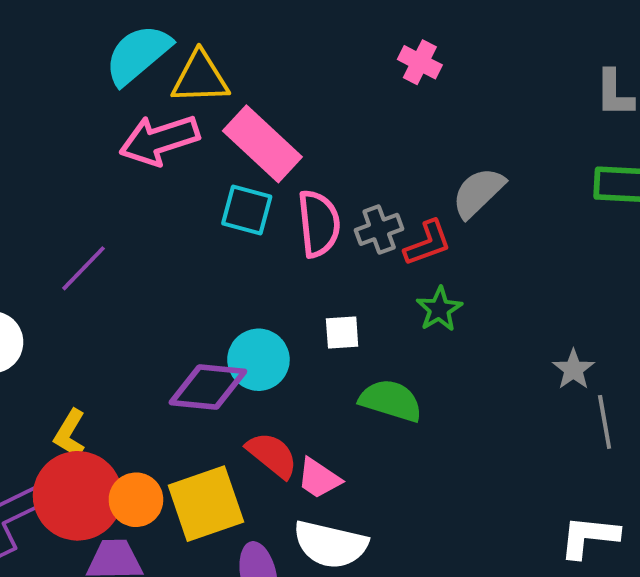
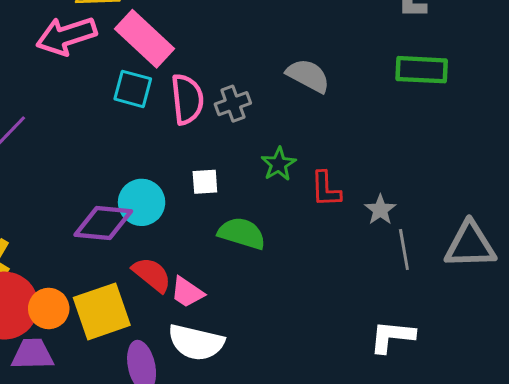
gray semicircle: (478, 193) -> (308, 76), turned 72
red L-shape: (428, 243) -> (326, 189), moved, turned 108

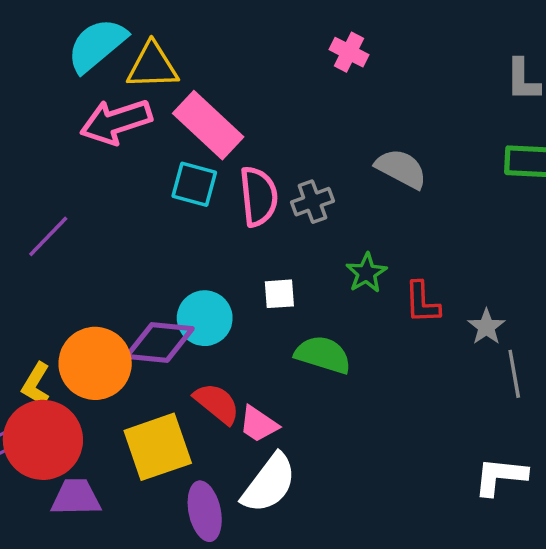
orange circle: (49, 308) -> (95, 363), moved, size x1.5
white semicircle: (196, 342) -> (269, 483), turned -66

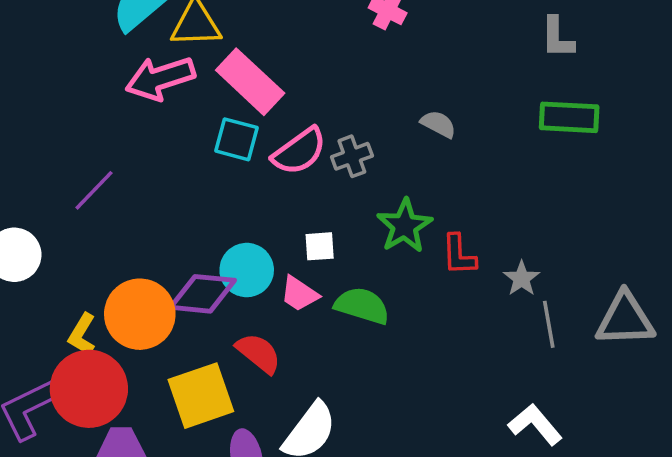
gray semicircle: (401, 169) -> (438, 124), size x0.7
pink semicircle: (259, 196) -> (299, 151), turned 60
green star: (366, 273) -> (405, 226), size x1.4
pink trapezoid: (259, 424) -> (299, 294), moved
white L-shape: (500, 476) -> (535, 424), turned 44

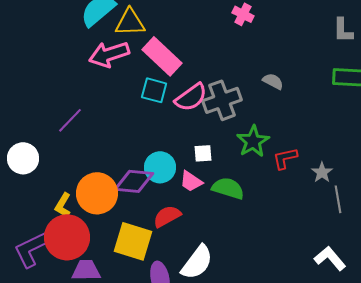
gray cross: (352, 156) -> (222, 100), size x1.6
red L-shape: (459, 255) -> (285, 158), turned 80
red semicircle: (259, 353) -> (167, 216), turned -68
yellow square: (201, 396) -> (133, 241), turned 36

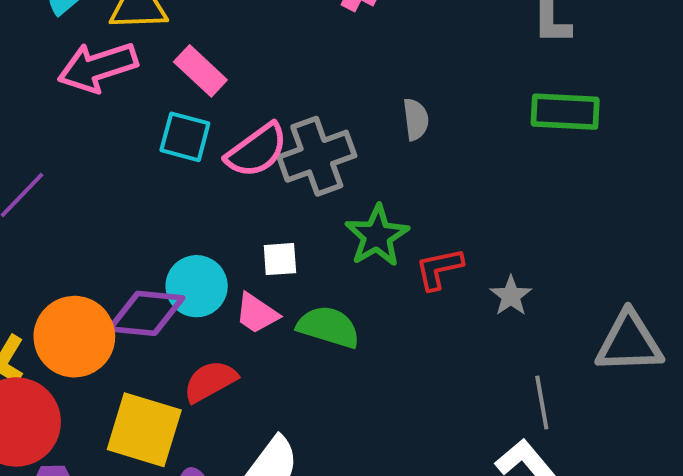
pink rectangle: (162, 56) -> (200, 71), size x0.7
gray semicircle: (273, 81) -> (416, 119), turned 55
gray line: (338, 199) -> (542, 403), moved

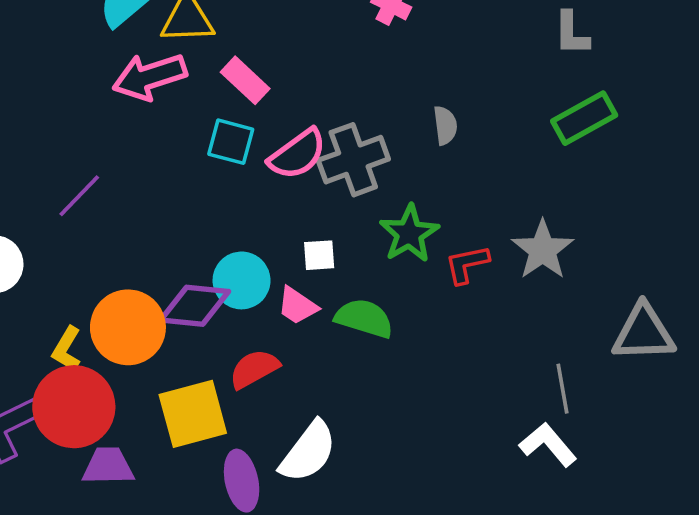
green rectangle: (565, 112) -> (584, 118), turned -32
gray star: (511, 296) -> (543, 250), moved, size x1.6
yellow square: (144, 430) -> (193, 414), turned -32

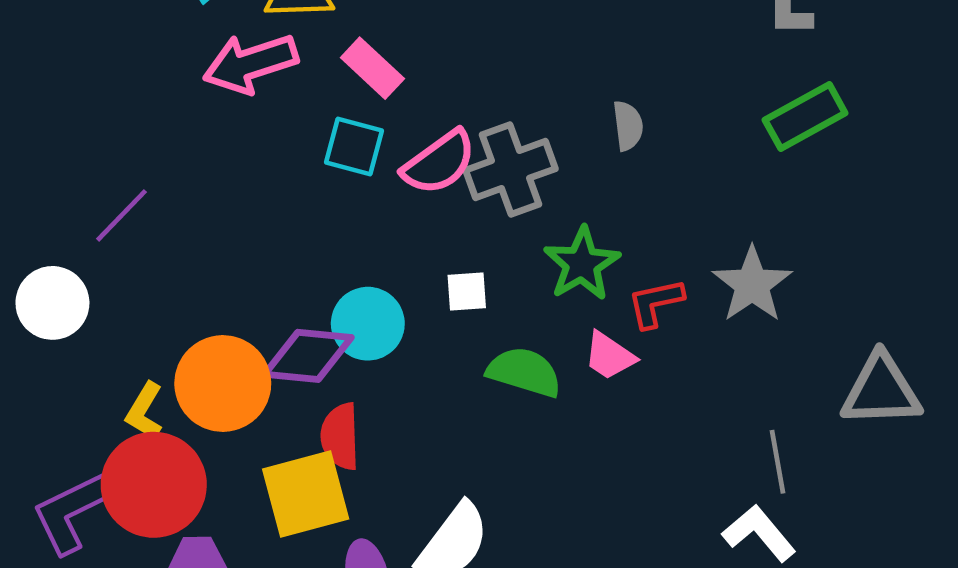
purple line: (79, 196) -> (121, 215), moved
pink trapezoid: (297, 306) -> (609, 356), moved
red semicircle: (254, 369) -> (340, 436), moved, turned -63

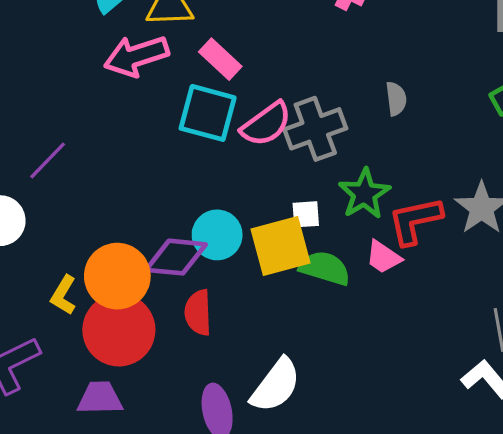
cyan square: (354, 146) -> (208, 113), size x1.4
white square: (467, 291) -> (306, 214), moved
red L-shape: (655, 303) -> (415, 221), size x1.4
red circle: (154, 485) -> (119, 330), moved
yellow square: (306, 494) -> (280, 246), moved

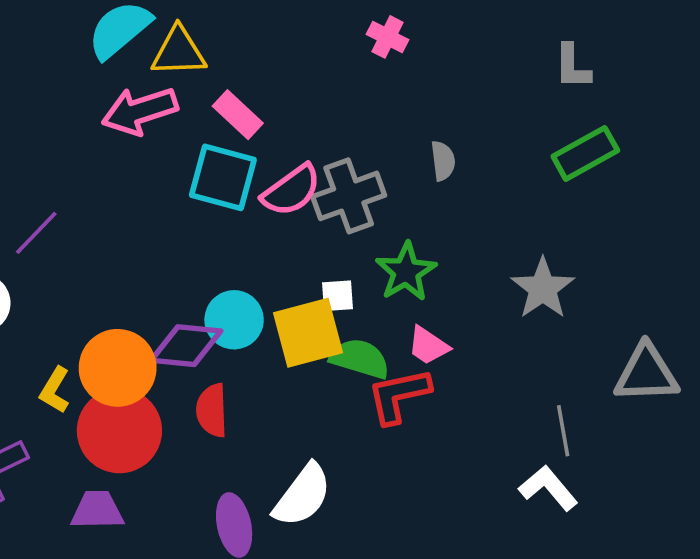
red L-shape: (415, 221) -> (399, 396), moved

